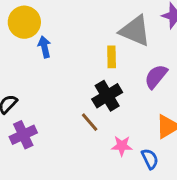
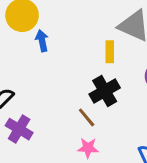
purple cross: (23, 135) -> (19, 129), turned -35
pink star: (122, 146) -> (88, 148), moved

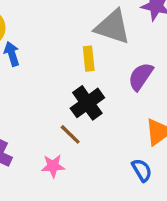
pink star: (88, 148) -> (53, 166), moved

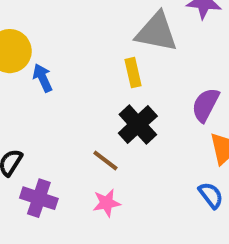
purple semicircle: (141, 77) -> (205, 105), moved
brown line: (70, 134) -> (105, 160), moved

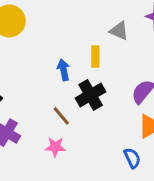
gray triangle: (156, 32) -> (119, 31), size x0.6
blue arrow: (43, 78) -> (64, 70), moved

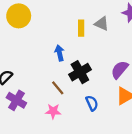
yellow rectangle: (95, 56) -> (81, 28), moved
blue semicircle: (132, 158) -> (92, 103), moved

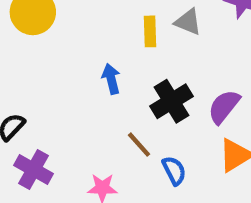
black cross: (80, 72) -> (171, 101), moved
brown line: (58, 88) -> (139, 145), moved

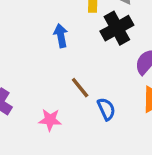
black cross: (171, 101) -> (117, 28), moved

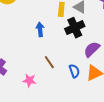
blue semicircle: (106, 109) -> (74, 71), moved

